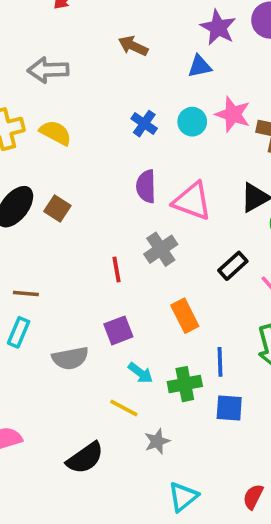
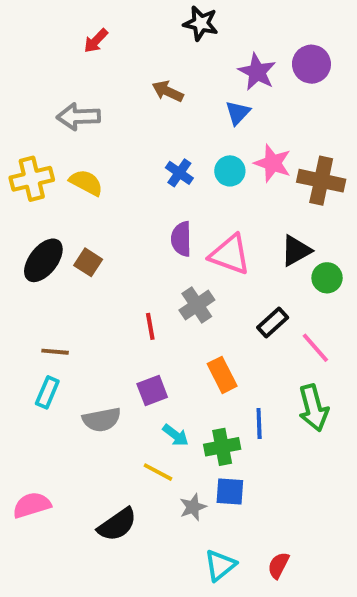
blue triangle: (200, 66) -> (238, 113), turned -35
blue square: (229, 408) -> (230, 491), moved
red semicircle: (253, 497) -> (278, 565), moved

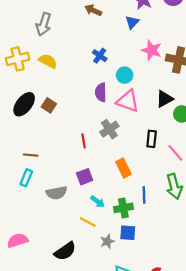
gray arrow: (78, 117) -> (44, 24), turned -70
cyan circle: (230, 171) -> (125, 75), moved
black rectangle: (273, 322) -> (152, 139), turned -42

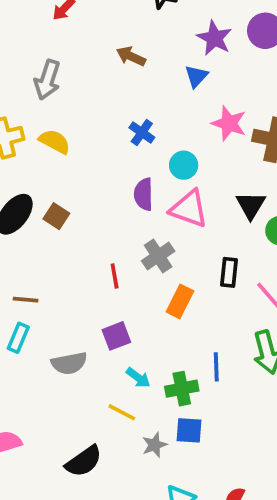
black triangle: (165, 99) -> (251, 205), turned -30
orange rectangle: (123, 168) -> (180, 301), moved, turned 54

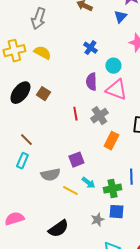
red line: (115, 276) -> (75, 114), moved
brown line: (26, 300) -> (26, 140), turned 40
yellow line: (122, 412) -> (70, 191), moved

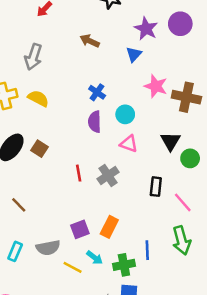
purple semicircle: (91, 82) -> (95, 122), moved
pink triangle: (116, 90) -> (129, 144), size x0.7
orange rectangle: (111, 141) -> (109, 227), moved
cyan rectangle: (22, 161) -> (15, 251), moved

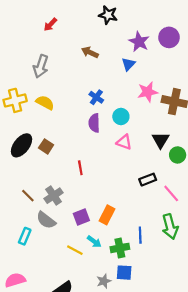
pink star: (156, 86) -> (148, 92), turned -30
gray cross: (108, 176) -> (54, 196), moved
black rectangle: (156, 187) -> (148, 180), turned 63
gray semicircle: (48, 248) -> (46, 220), moved, turned 48

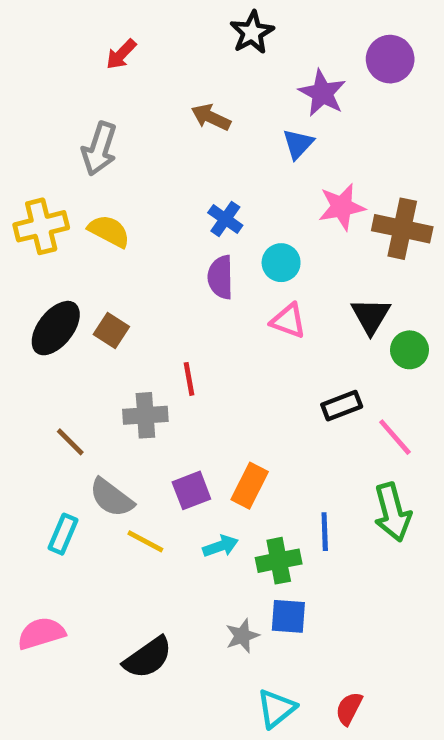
black star: (108, 15) -> (252, 32), turned 30
purple circle: (169, 37) -> (390, 59), moved
gray cross: (54, 196) -> (145, 415), moved, turned 30
cyan arrow: (94, 242) -> (220, 546), turned -56
yellow line: (75, 250) -> (145, 541), moved

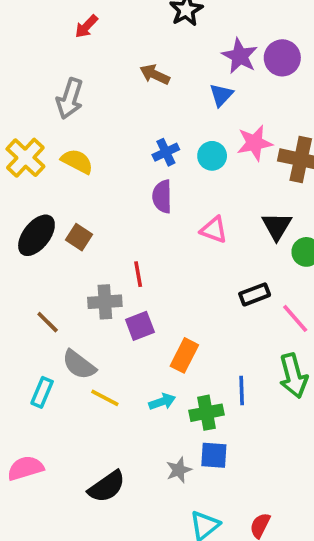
purple circle: (390, 59) -> (282, 58), moved
blue cross: (225, 219) -> (166, 152), turned 30
yellow cross: (41, 226) -> (25, 158), turned -33
cyan circle: (281, 263) -> (212, 156), moved
purple square: (191, 490) -> (140, 326), moved

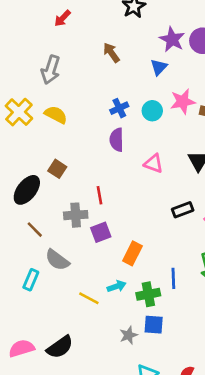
brown arrow: (155, 75) -> (111, 53), turned 30
black ellipse: (36, 235) -> (27, 190), moved
yellow line: (105, 398) -> (89, 298), moved
pink semicircle: (25, 468) -> (22, 348), moved
black semicircle: (107, 487) -> (60, 347), moved

